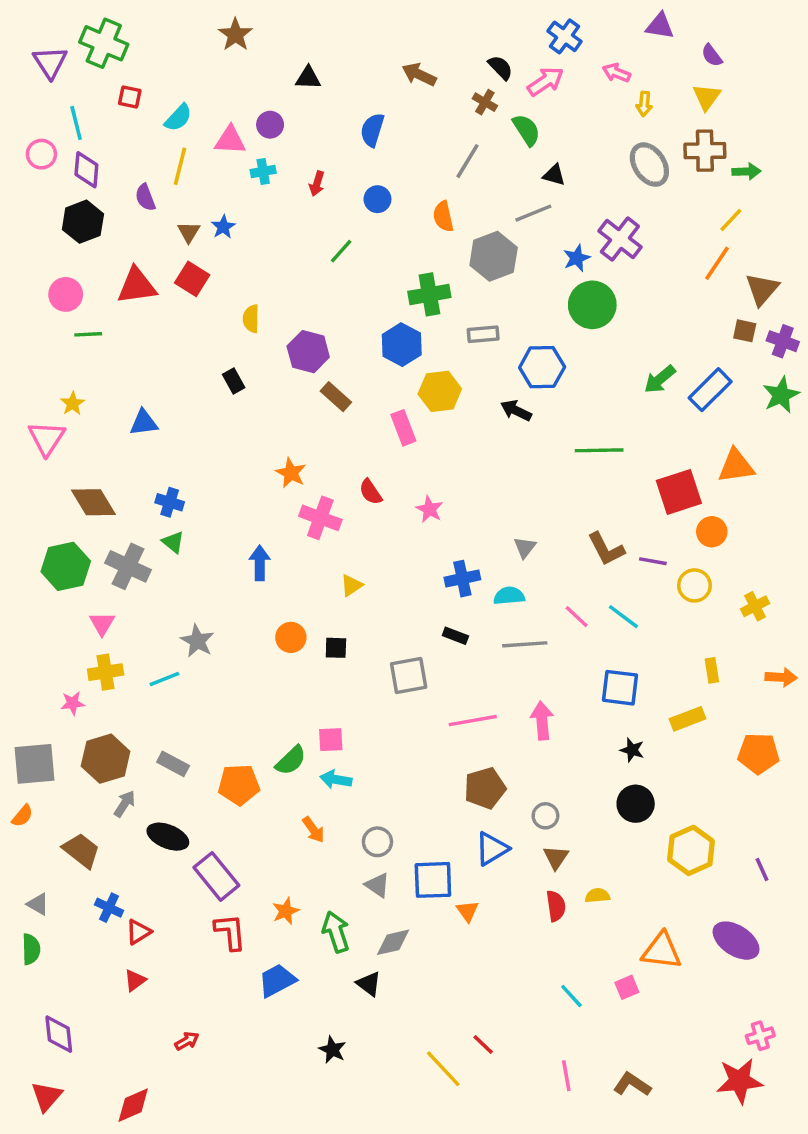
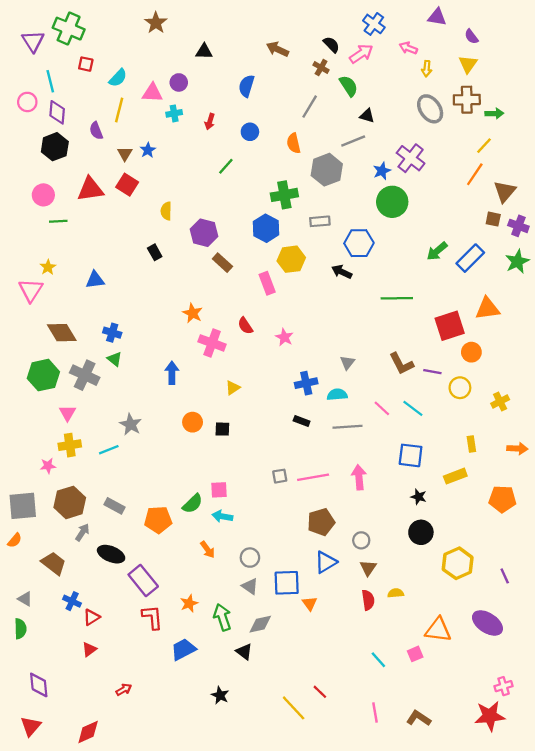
gray square: (409, 676) -> (280, 476), moved, size x0.6

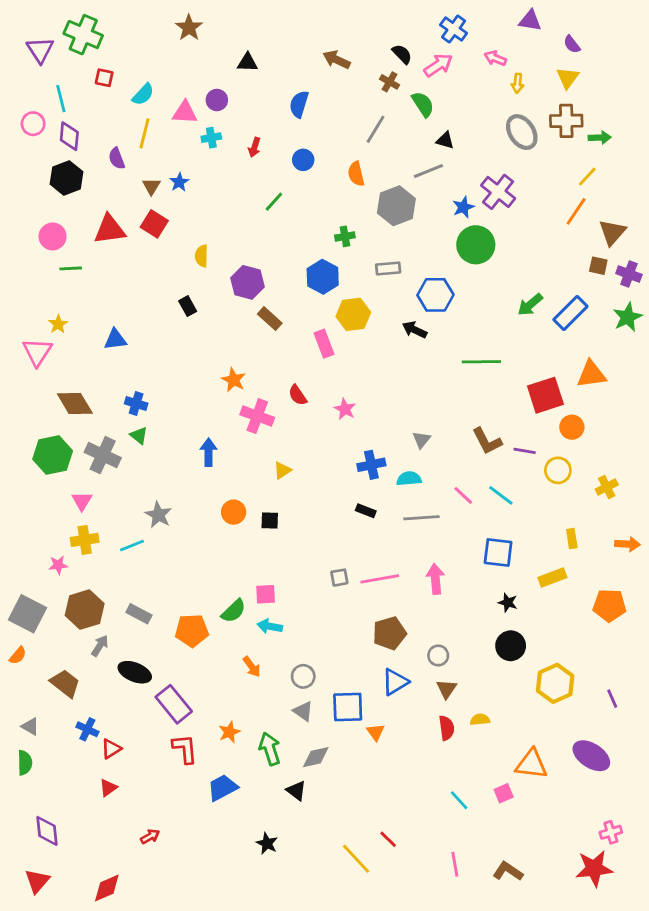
green cross: (284, 195) -> (345, 236), size x0.6
gray square: (23, 506) -> (28, 614), turned 32

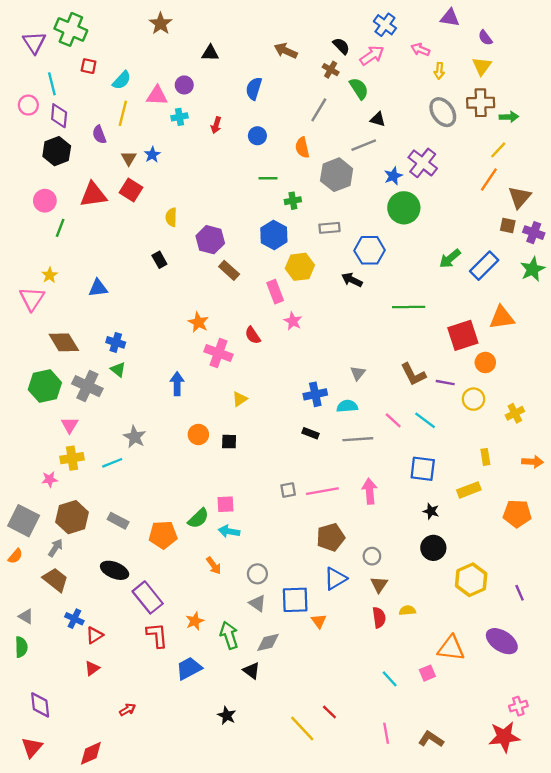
green line: (274, 202) -> (268, 178), moved, turned 48
green line: (71, 268) -> (60, 228), turned -66
pink star: (345, 409) -> (293, 321), moved
gray arrow: (100, 646) -> (55, 548), moved

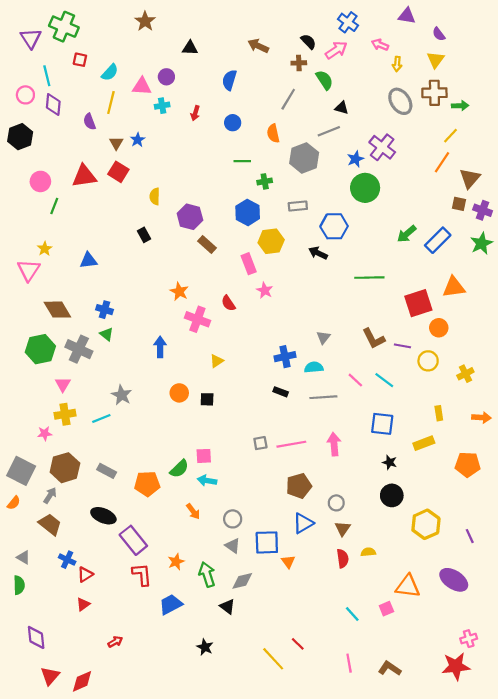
brown cross: (331, 70) -> (299, 63), turned -32
black hexagon: (57, 151) -> (20, 137), moved
red triangle: (32, 747) -> (50, 676), moved

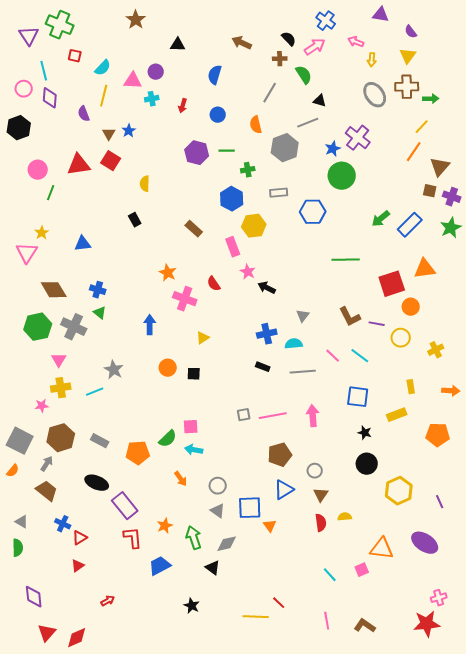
purple hexagon: (190, 217) -> (197, 153), moved
black arrow: (318, 253) -> (267, 288), moved
yellow line: (273, 659) -> (256, 617), turned -45

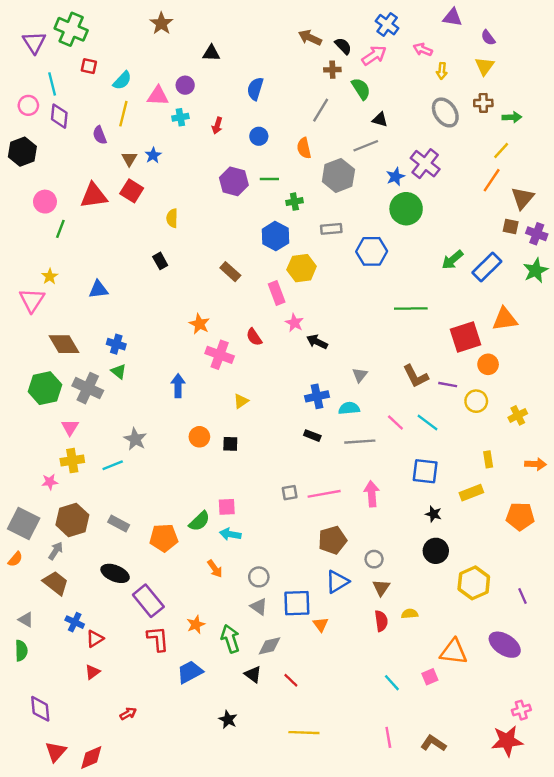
brown arrow: (242, 43) -> (310, 38), moved
brown cross: (407, 87) -> (483, 103), size x0.7
red line: (279, 603) -> (291, 680), moved

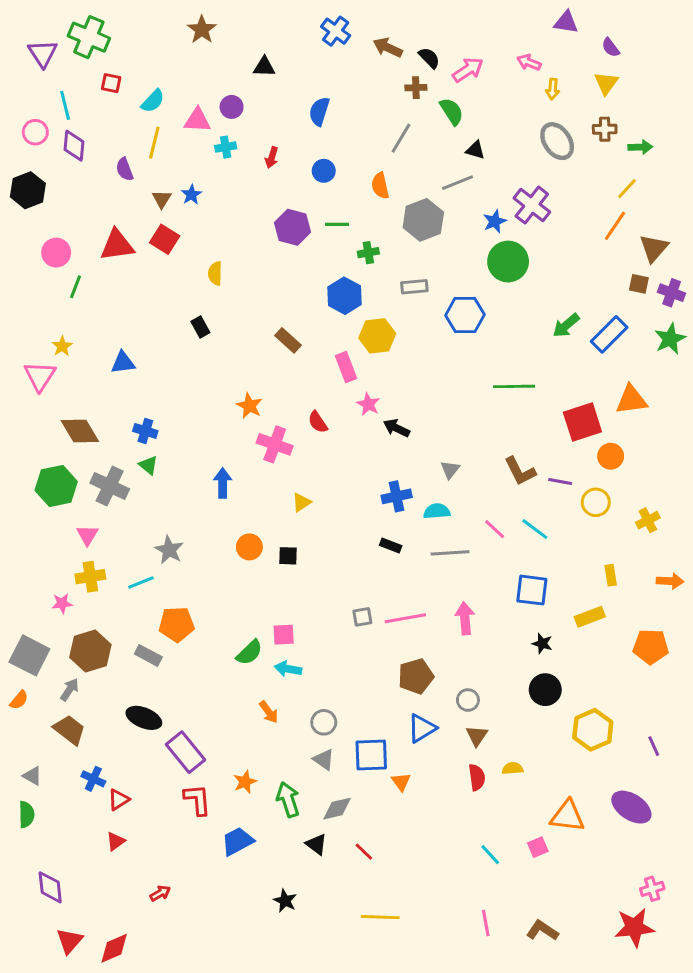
blue cross: (387, 25) -> (336, 31), moved
orange pentagon: (164, 538) -> (177, 624), moved

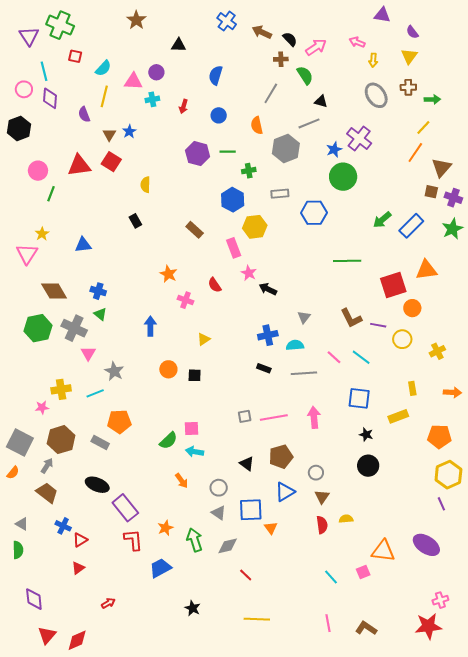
pink cross: (275, 444) -> (186, 300), size x0.7
pink triangle: (87, 535) -> (88, 353), moved
yellow hexagon: (593, 730) -> (448, 475), moved
black triangle: (316, 844) -> (247, 464), moved

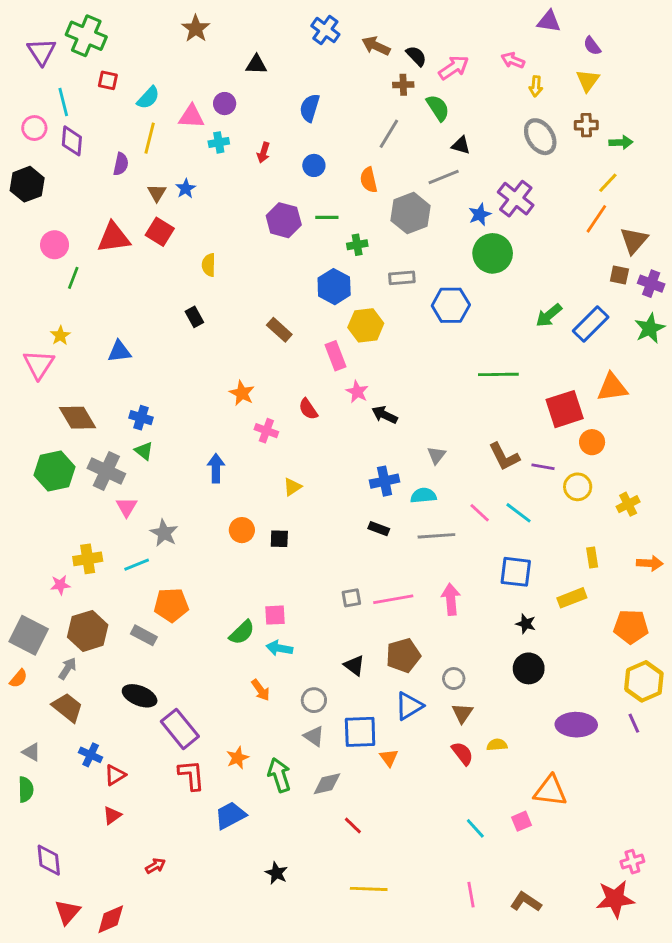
purple semicircle: (84, 114) -> (121, 164), turned -147
red semicircle: (322, 525) -> (462, 753), turned -30
purple ellipse: (426, 545) -> (576, 725), moved, turned -32

